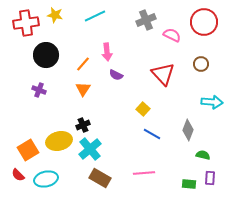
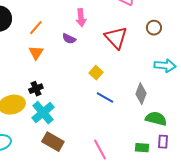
pink arrow: (107, 52) -> (81, 18), moved
green semicircle: (203, 155) -> (156, 119), size x1.5
pink line: (144, 173) -> (100, 150), moved, turned 65

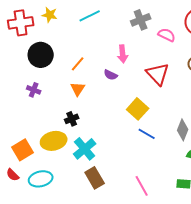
yellow square: (96, 73) -> (138, 109), size x1.5
black cross: (36, 89) -> (72, 119), moved
brown rectangle: (53, 142) -> (95, 178), turned 30

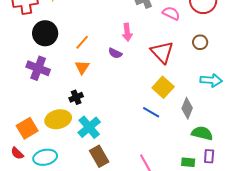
purple cross: (34, 90) -> (38, 68), size x1.6
yellow square: (138, 109) -> (163, 87), moved

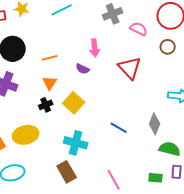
orange line: (82, 42) -> (50, 58), turned 35
brown circle: (200, 42) -> (168, 47), moved
yellow square: (163, 87) -> (74, 103), moved
black cross: (76, 97) -> (46, 105), moved
cyan cross: (89, 127) -> (76, 143), moved, turned -35

